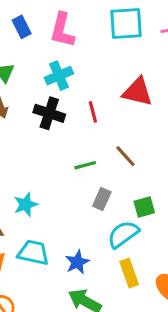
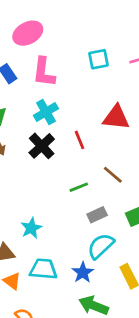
cyan square: (126, 24) -> (99, 59), size x0.7
black cross: (49, 113) -> (42, 146), turned 36
gray rectangle: (102, 199) -> (97, 215), turned 48
cyan semicircle: (123, 234) -> (101, 246), moved

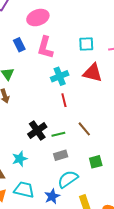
cyan cross: (46, 112) -> (60, 76), moved
red triangle: (116, 117) -> (93, 73), moved
black cross: (42, 146) -> (37, 131), moved
gray rectangle: (97, 215) -> (61, 155), moved

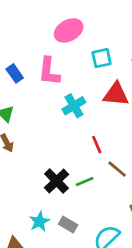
pink ellipse: (38, 18) -> (69, 30), moved
red line: (64, 100) -> (97, 145), moved
gray rectangle: (61, 155) -> (68, 224), moved, turned 56

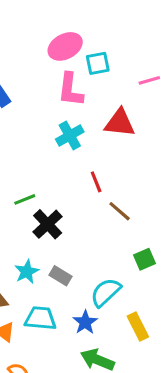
cyan square: (102, 58) -> (98, 63), moved
pink L-shape: (49, 71) -> (70, 90), moved
green line: (85, 181) -> (25, 199), moved

